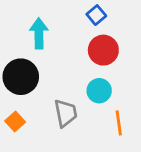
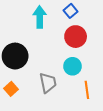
cyan arrow: (39, 33) -> (40, 17), moved

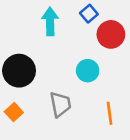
red circle: (76, 37) -> (111, 34), moved
cyan circle: (72, 66) -> (88, 71), moved

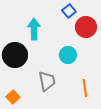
cyan arrow: (50, 21) -> (34, 29), moved
orange square: (14, 112) -> (13, 97), moved

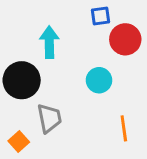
blue square: (69, 11) -> (100, 16), turned 32
gray trapezoid: (47, 81) -> (49, 118), moved

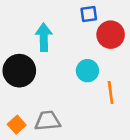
gray trapezoid: (49, 118) -> (48, 121), moved, turned -84
orange line: (124, 128) -> (111, 93), moved

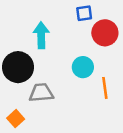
gray trapezoid: (48, 121) -> (41, 93), moved

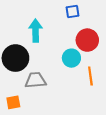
red circle: (105, 33) -> (87, 40), moved
orange square: (16, 119) -> (13, 102), turned 32

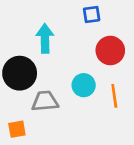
cyan circle: (71, 58) -> (84, 85), moved

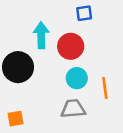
red circle: (110, 50) -> (71, 46), moved
gray trapezoid: (45, 101) -> (73, 109), moved

